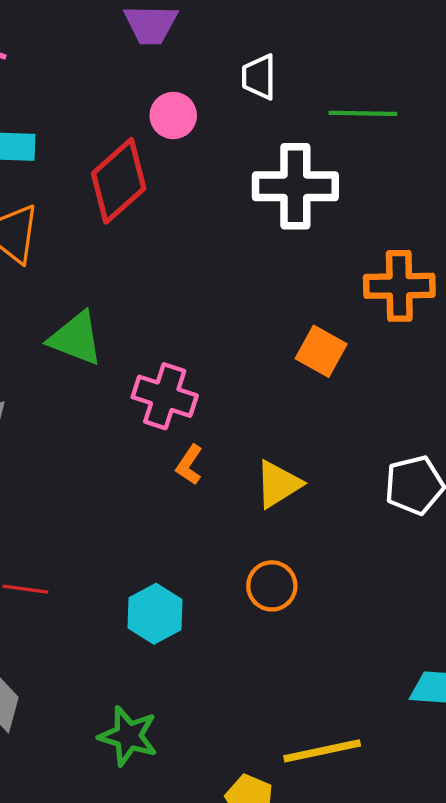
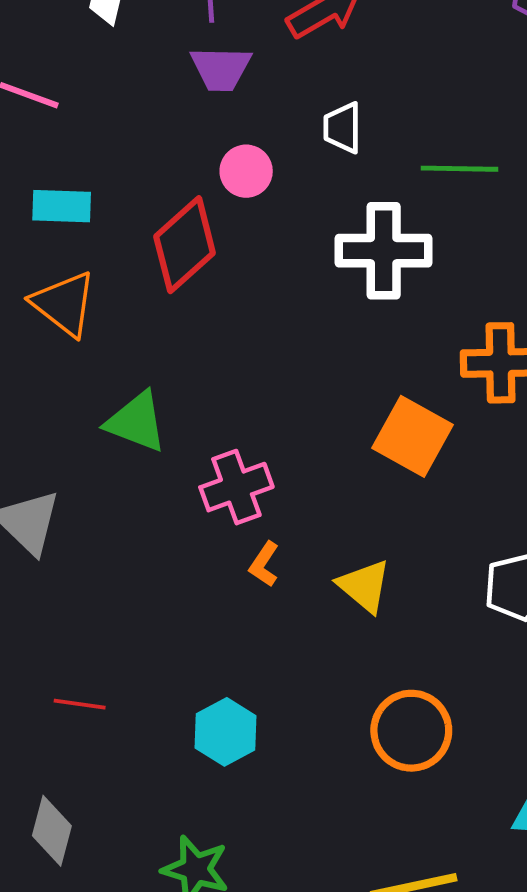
orange square: (321, 351) -> (412, 436), size x1.4
pink cross: (165, 396) -> (236, 487), turned -38
yellow triangle: (278, 484) -> (364, 586), turned -48
orange circle: (272, 586) -> (411, 731), moved, size x1.4

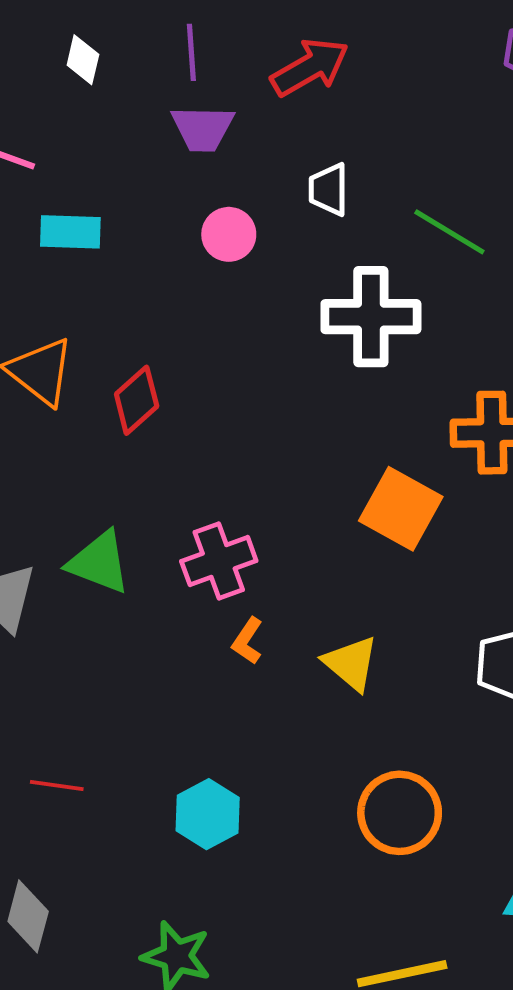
green line: (460, 169) -> (449, 232), turned 30
cyan rectangle: (62, 206) -> (70, 232), moved
red diamond: (185, 245) -> (137, 400), moved, size x0.7
green triangle: (136, 422) -> (99, 562), moved

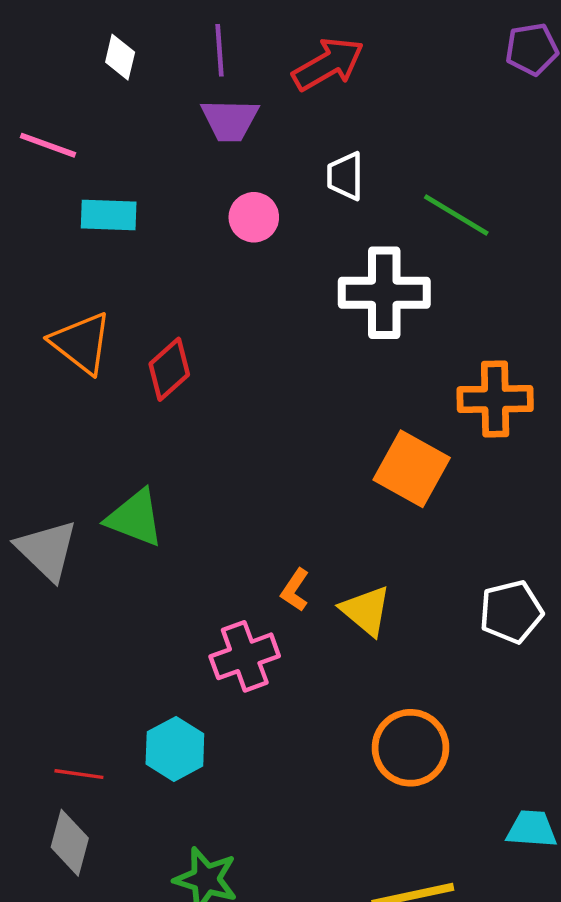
pink cross: (219, 561) -> (245, 656), moved
orange L-shape: (247, 641) -> (295, 590), moved
red line: (57, 785) -> (79, 774), moved
cyan hexagon: (208, 814) -> (175, 749), moved

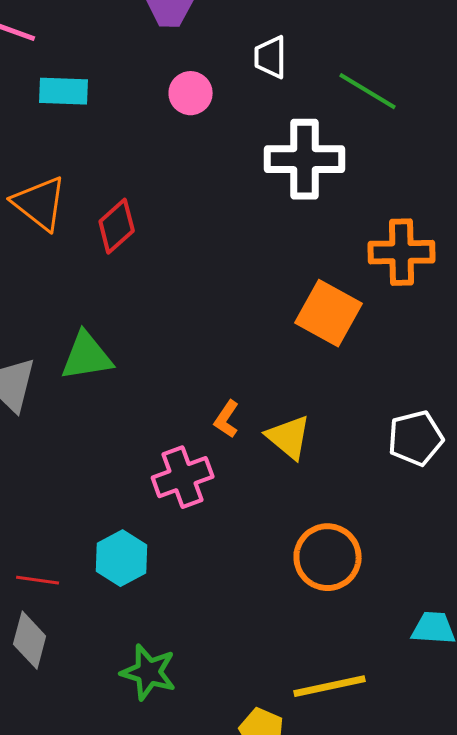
green triangle: (135, 518) -> (87, 356), turned -30

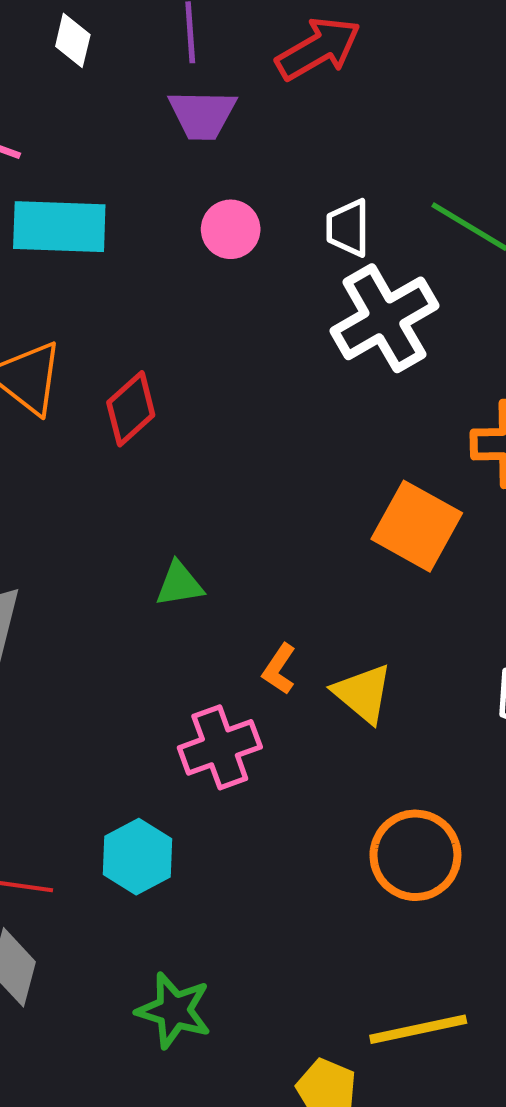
white trapezoid: (271, 57) -> (348, 228), moved
cyan rectangle: (64, 91) -> (59, 227), size x1.4
white cross: (305, 159) -> (384, 318), turned -30
green triangle: (87, 356) -> (179, 584), moved, size x0.7

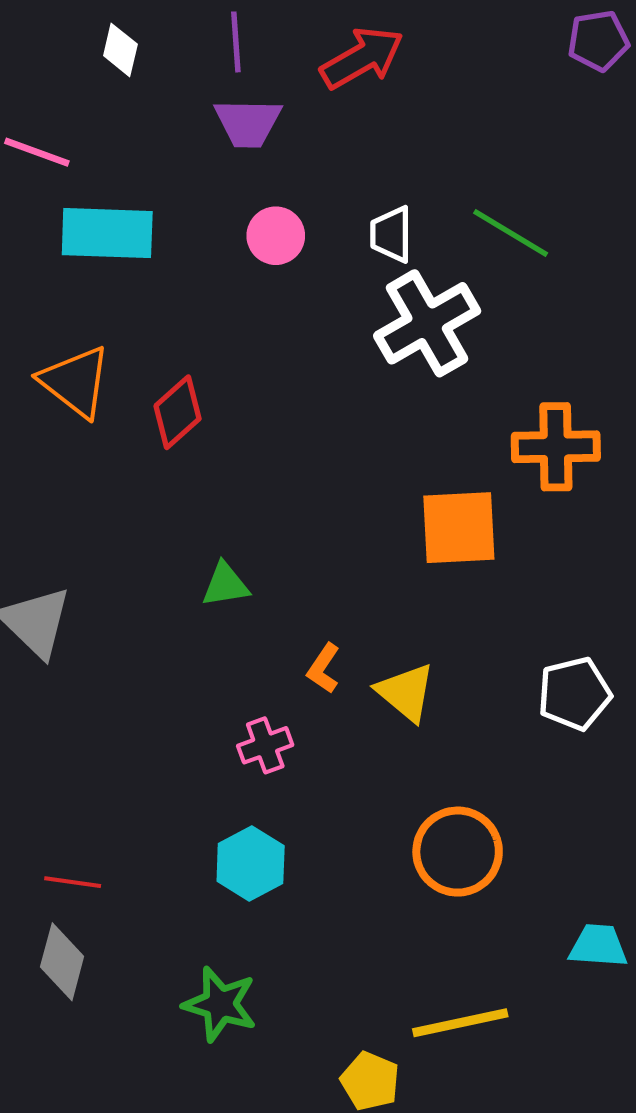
orange square: (417, 526) -> (459, 528), turned -32
pink cross: (220, 747) -> (265, 745), size x0.7
cyan hexagon: (138, 857) -> (251, 863), moved

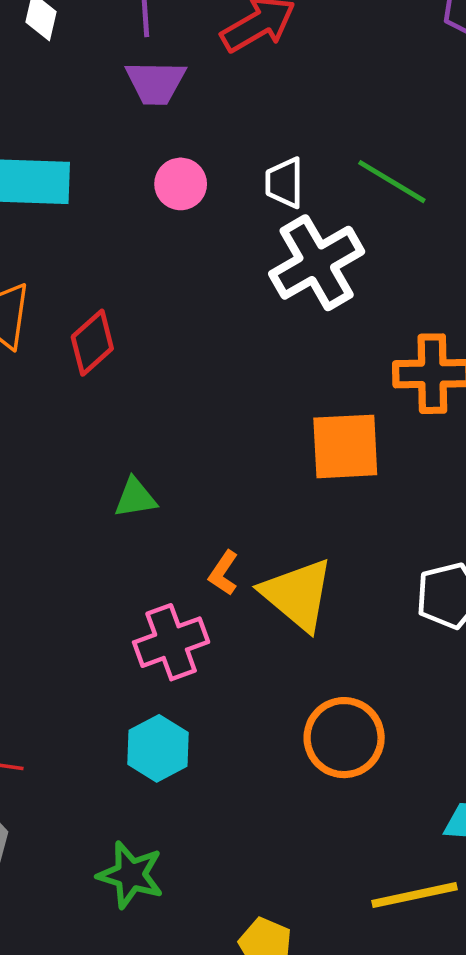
yellow triangle: (406, 692) -> (298, 594), size x1.4
pink cross: (265, 745) -> (171, 642), size x1.5
yellow line: (460, 1023) -> (414, 895), moved

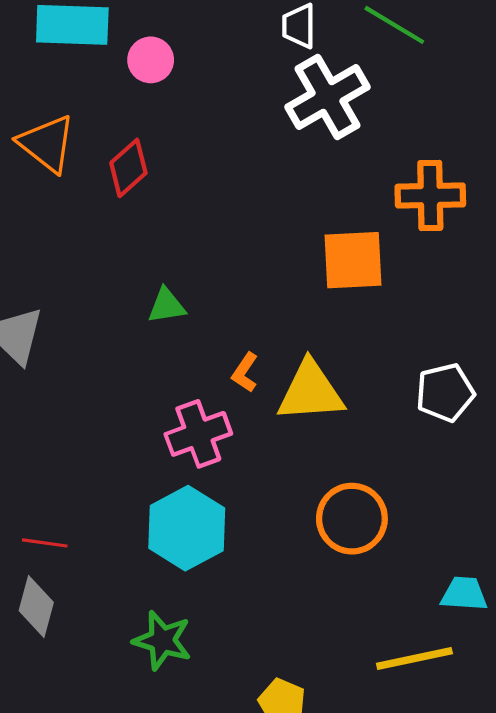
pink circle: (181, 184) -> (151, 60), moved
yellow triangle: (298, 594) -> (311, 391), turned -44
cyan hexagon: (158, 748) -> (187, 528), size x1.4

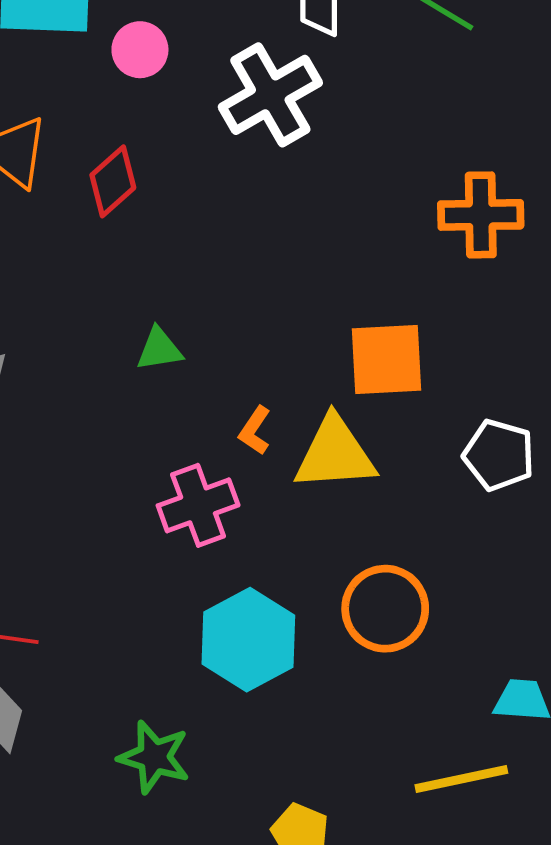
white cross: (328, 97) -> (270, 95), moved
orange square: (353, 260) -> (386, 360), moved
white pentagon: (445, 393) -> (499, 455), turned 30
cyan hexagon: (187, 528) -> (248, 640), moved

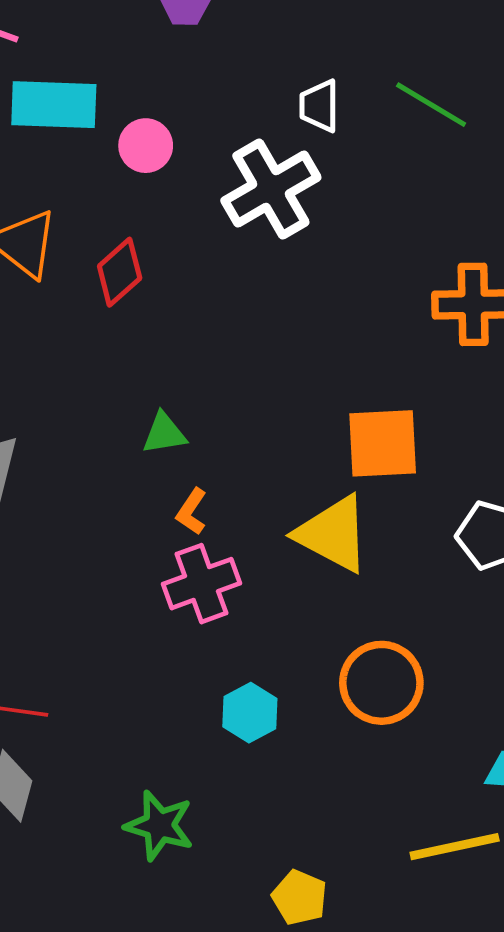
orange L-shape: (255, 431) -> (192, 512), moved
yellow triangle: (335, 454) -> (333, 534), turned 32
cyan hexagon: (248, 640) -> (250, 713), size x0.6

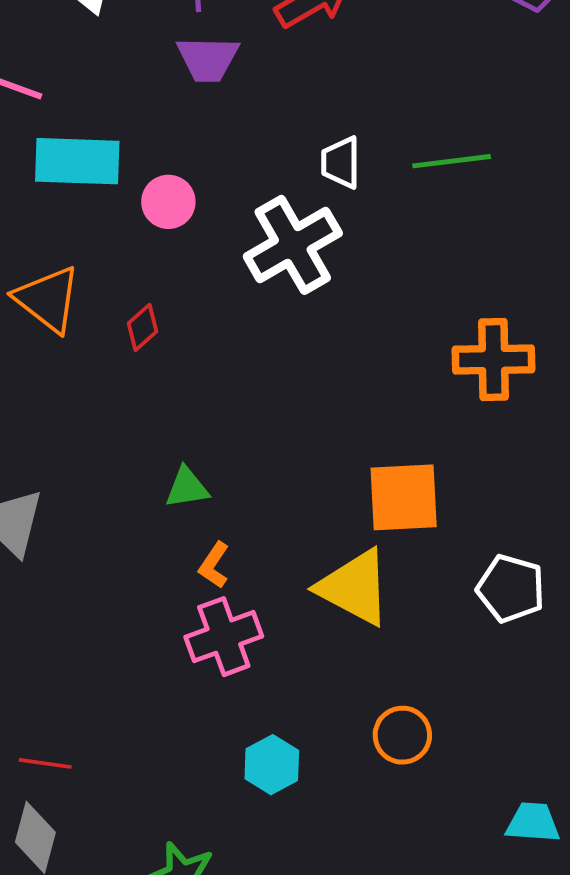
green line: (431, 105) -> (452, 161), turned -38
red diamond: (120, 272) -> (143, 327), size x0.7
orange circle: (381, 683) -> (402, 735), size x0.7

